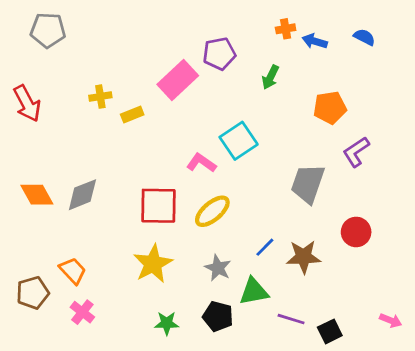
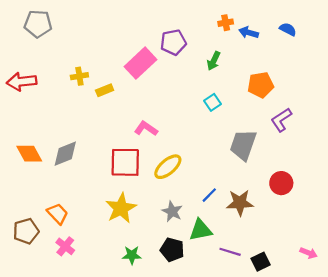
red arrow: (27, 103) -> (22, 82), turned 112
cyan square: (239, 141) -> (213, 102), moved, size x0.6
pink L-shape: (201, 163) -> (146, 129), moved

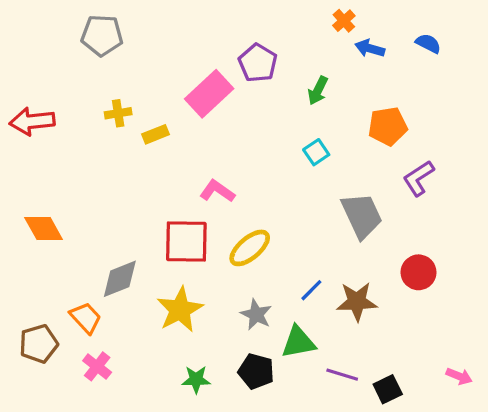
orange cross: (226, 23) -> (344, 21), moved, turned -32
gray pentagon: (38, 24) -> (102, 35), moved
purple pentagon: (173, 42) -> (258, 63), turned -30
gray trapezoid: (243, 145) -> (362, 216), turned 136
gray diamond: (65, 154) -> (120, 279), moved

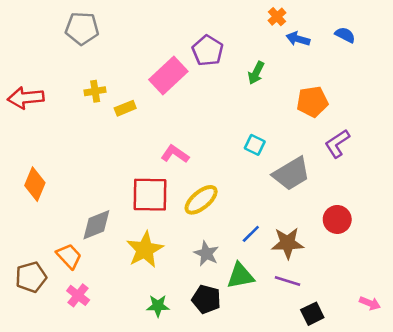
cyan square: (316, 152) -> (255, 145), moved, turned -30
gray trapezoid: (362, 216) -> (291, 174), turned 84
orange diamond: (44, 229) -> (35, 184), turned 52
purple line: (342, 375) -> (287, 281), moved

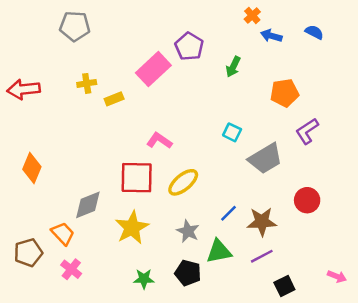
purple line: (287, 281) -> (262, 256), turned -45

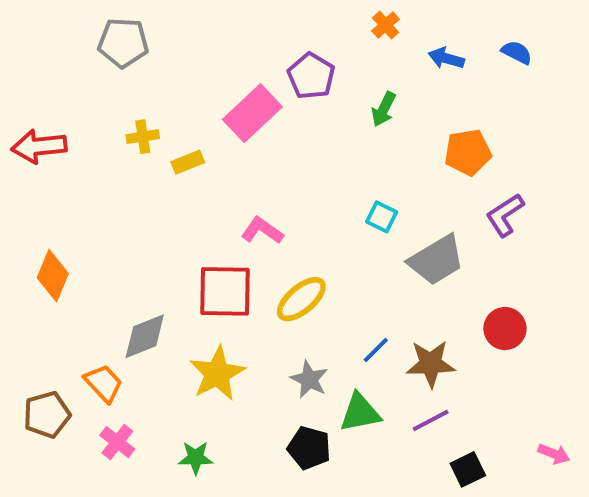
orange cross: (252, 15) -> (386, 25), moved
green star: (144, 279) -> (196, 458), moved

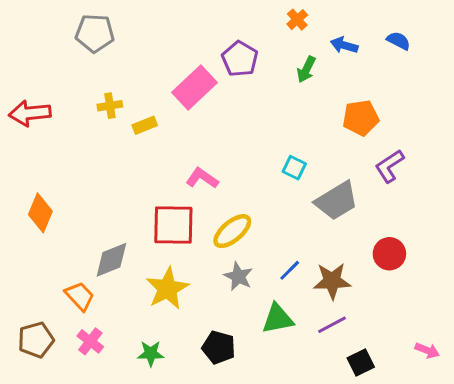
green arrow: (384, 109) -> (306, 69), moved
gray star: (309, 379) -> (238, 276), moved
brown pentagon: (47, 415) -> (36, 340), moved
black pentagon: (309, 448) -> (219, 347), moved

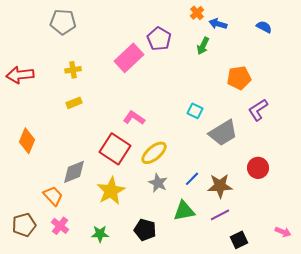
blue arrow: (344, 45) -> (218, 24), moved
yellow rectangle: (145, 125) -> (74, 103), moved
red square: (173, 225) -> (115, 149), turned 32

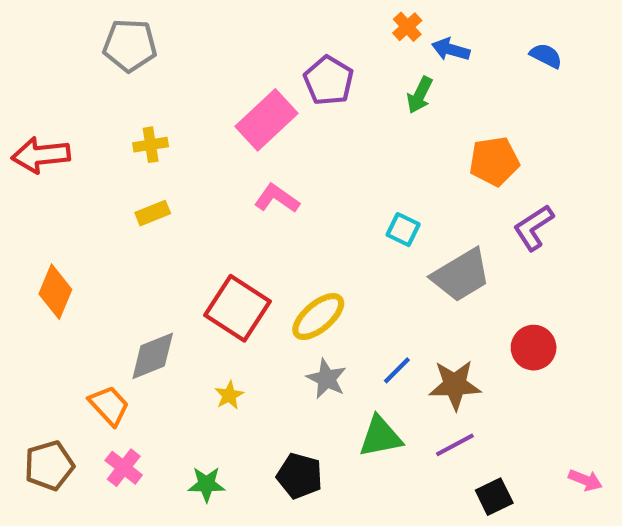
pink L-shape: (134, 118) -> (277, 199), moved
yellow star: (111, 191) -> (229, 395), size x0.5

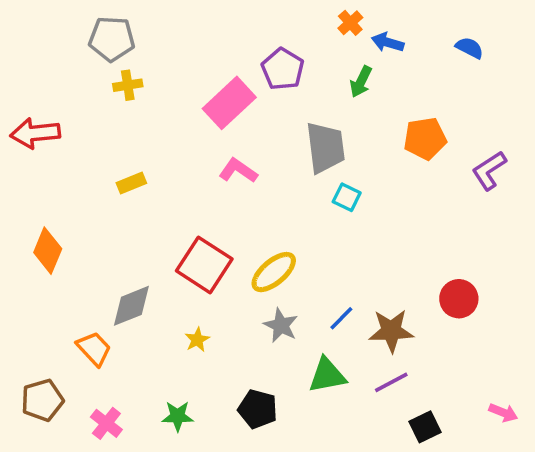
yellow cross: (151, 145) -> (128, 85), moved
purple L-shape: (534, 228) -> (489, 171), moved
gray trapezoid: (461, 275) -> (325, 147), moved, turned -66
pink cross: (124, 468) -> (106, 423), moved

